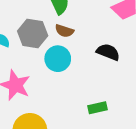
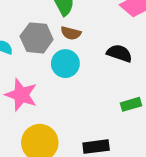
green rectangle: (98, 108) -> (131, 104), moved

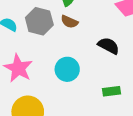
cyan circle: (65, 64) -> (67, 69), moved

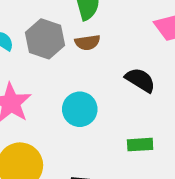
brown semicircle: (69, 22) -> (87, 42), turned -36

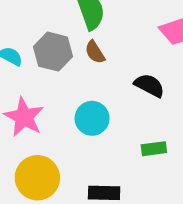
brown semicircle: (87, 42) -> (95, 52), turned 70

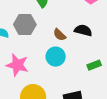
brown semicircle: (95, 52) -> (60, 35), moved

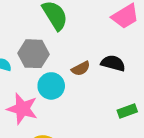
brown semicircle: (60, 35) -> (81, 69), turned -72
cyan circle: (56, 57) -> (51, 86), moved

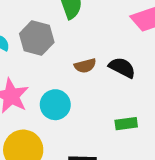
cyan circle: (51, 86) -> (55, 105), moved

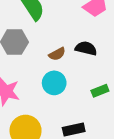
cyan circle: (55, 105) -> (54, 83), moved

